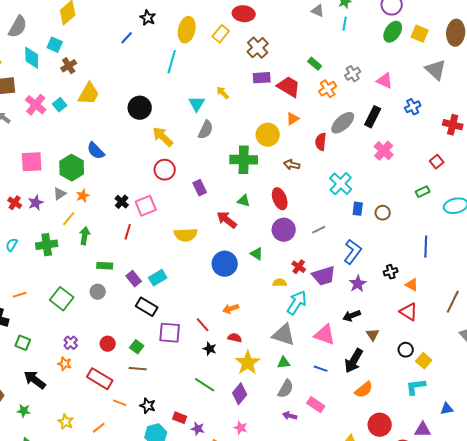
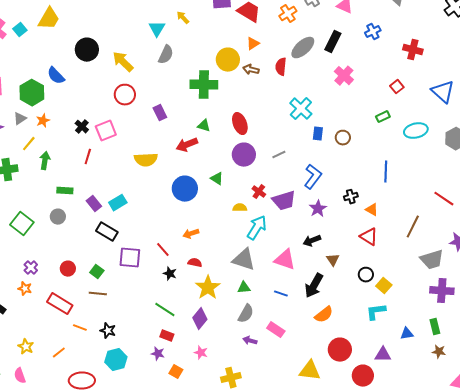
black circle: (140, 108) -> (87, 50), moved
brown arrow: (292, 165) -> (251, 70), moved
red arrow: (227, 220) -> (187, 145), turned -60
red rectangle: (180, 418) -> (167, 336), moved

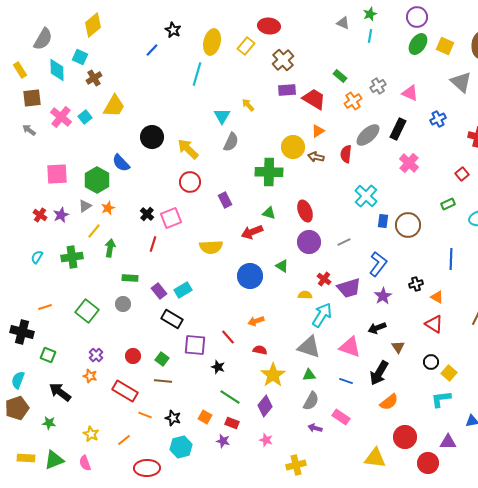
brown circle: (343, 138) -> (408, 225), size x1.6
black star: (170, 274) -> (218, 367), moved
orange square: (176, 372) -> (205, 417), moved

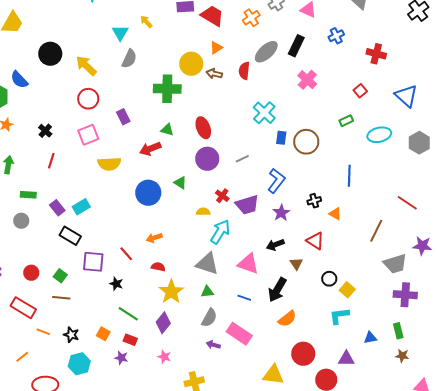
pink square: (171, 218) -> (88, 135), moved
red triangle: (434, 324) -> (315, 241), moved
pink rectangle: (341, 417) -> (239, 334), size x1.4

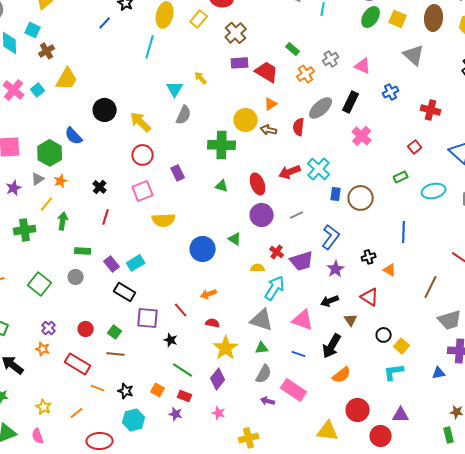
red arrow: (150, 149) -> (290, 172), moved
green rectangle: (398, 331) -> (449, 435), moved
blue triangle: (370, 338) -> (439, 373), moved

